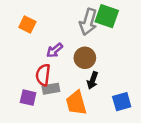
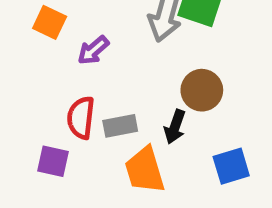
purple arrow: (55, 50) -> (93, 50), moved
brown circle: (85, 58) -> (202, 90), moved
gray rectangle: (51, 89) -> (120, 126), moved

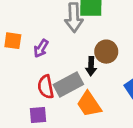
gray rectangle: (120, 126) -> (68, 85), size x1.5
black arrow: (175, 127) -> (91, 66), moved

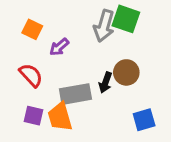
red semicircle: (46, 87) -> (31, 75), moved, turned 130
orange trapezoid: (89, 104) -> (60, 117), moved

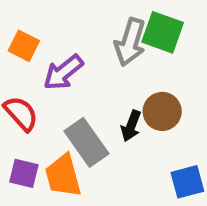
purple arrow: (59, 47) -> (63, 72), size x1.4
gray rectangle: (75, 94) -> (86, 142), turned 64

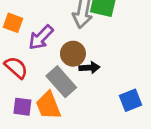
brown circle: (162, 111) -> (73, 54), moved
black arrow: (131, 126) -> (89, 68), turned -108

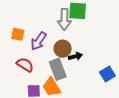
gray rectangle: (61, 82) -> (58, 69), turned 30

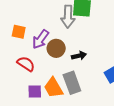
brown circle: (63, 49) -> (56, 48), moved
gray rectangle: (58, 69) -> (72, 83), moved

